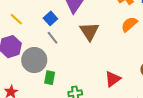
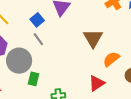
orange semicircle: (129, 24) -> (111, 59), moved
brown triangle: (89, 31) -> (93, 38), moved

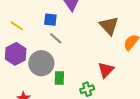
blue square: (37, 20) -> (50, 20), turned -32
red triangle: (97, 83) -> (106, 70), moved

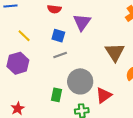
gray line: (56, 38) -> (60, 55), turned -72
gray circle: (41, 63) -> (80, 81), moved

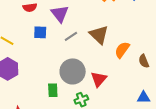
gray line: (60, 55) -> (71, 36), moved

